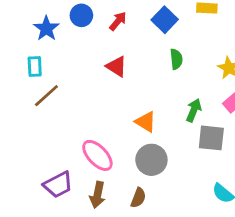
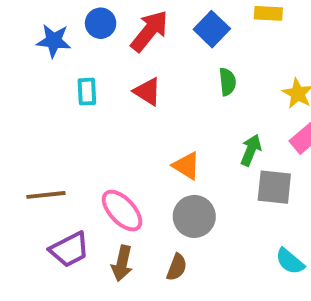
red arrow: (118, 21) -> (149, 31), size x1.6
blue star: (46, 28) -> (54, 41), turned -30
cyan rectangle: (35, 66) -> (87, 92), moved
brown line: (46, 96) -> (46, 195), moved, turned 36

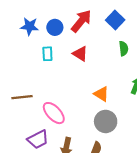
blue circle: (101, 23) -> (55, 27), moved
brown line: (46, 195) -> (22, 97), moved
pink ellipse: (122, 211) -> (54, 113), moved

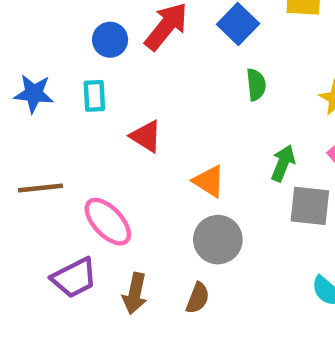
blue star: (29, 26) -> (34, 94), moved
red triangle: (80, 54) -> (146, 136), moved

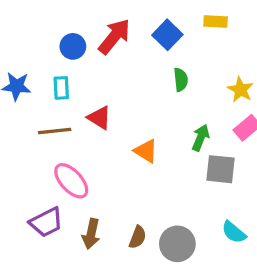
brown line: (40, 188) -> (55, 131), moved
gray circle: (218, 240) -> (177, 244), moved

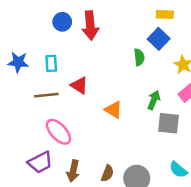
blue square: (167, 35) -> (159, 39), moved
red arrow: (114, 36) -> (90, 25), turned 136
blue circle: (73, 46) -> (62, 22), moved

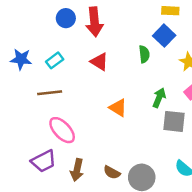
cyan rectangle: (51, 63) -> (55, 60), turned 56
red triangle: (79, 85) -> (99, 62), moved
brown semicircle: (107, 173) -> (112, 172), turned 98

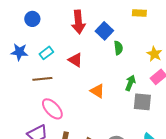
blue circle: (66, 18) -> (32, 19), moved
blue square: (164, 36) -> (104, 31), moved
red triangle: (99, 62) -> (75, 60), moved

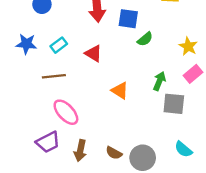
blue square: (104, 31) -> (128, 19), turned -36
green semicircle: (118, 48) -> (145, 39), turned 56

